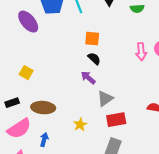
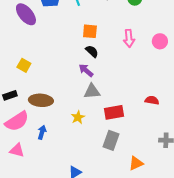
pink arrow: (141, 52) -> (129, 38), moved
gray triangle: (105, 99) -> (92, 91), moved, turned 30

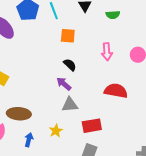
orange square: (90, 31) -> (68, 36), moved
red semicircle: (152, 100) -> (116, 91), moved, size x1.6
blue arrow: (42, 132) -> (29, 140), moved

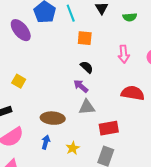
brown ellipse: (19, 114) -> (53, 118), moved
yellow star: (56, 131) -> (73, 148), moved

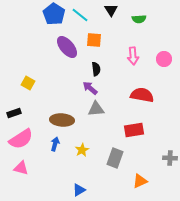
cyan line: (71, 13) -> (80, 15), turned -30
purple ellipse: (21, 30) -> (67, 47), moved
black semicircle: (87, 67) -> (96, 69), turned 40
red rectangle: (109, 128) -> (134, 130), moved

